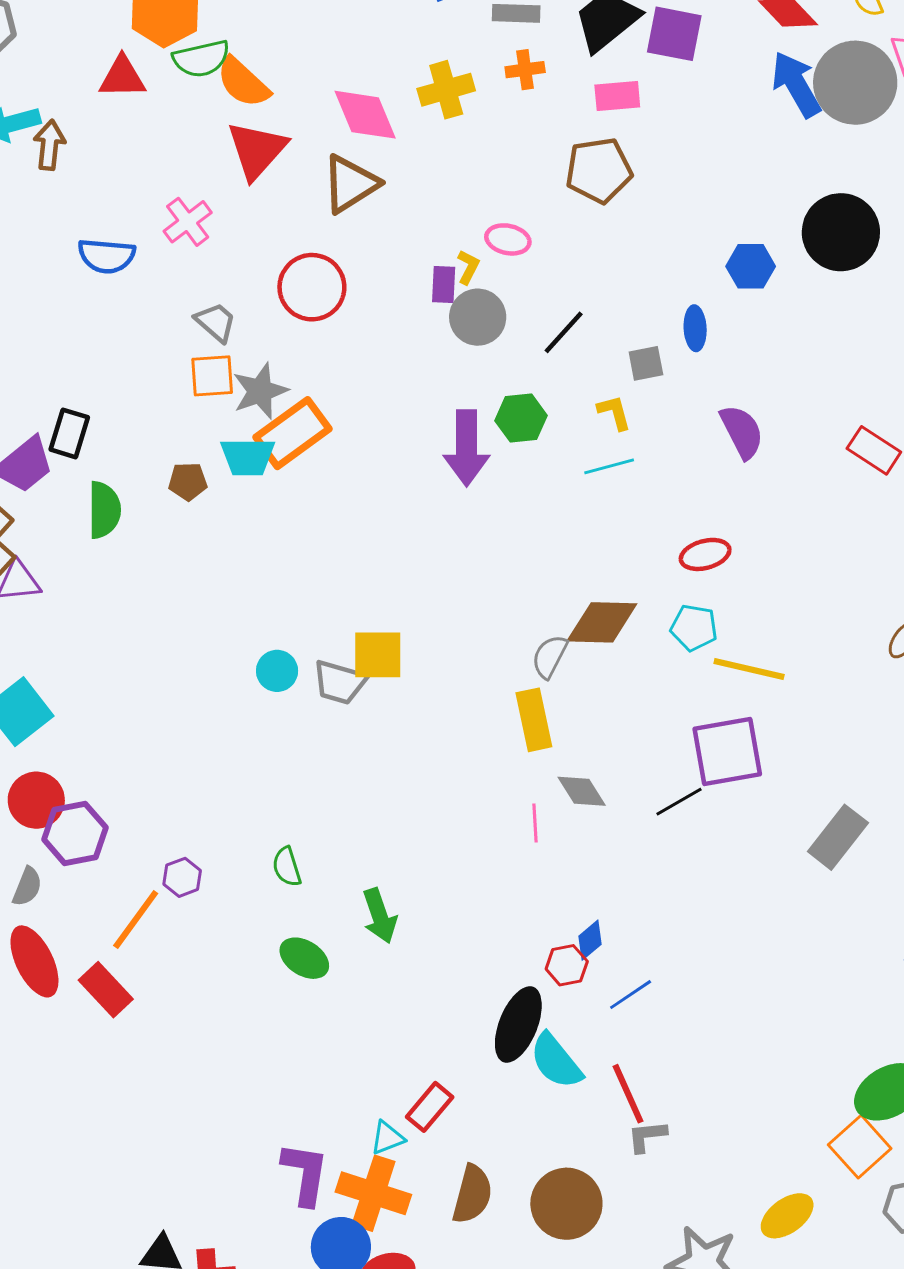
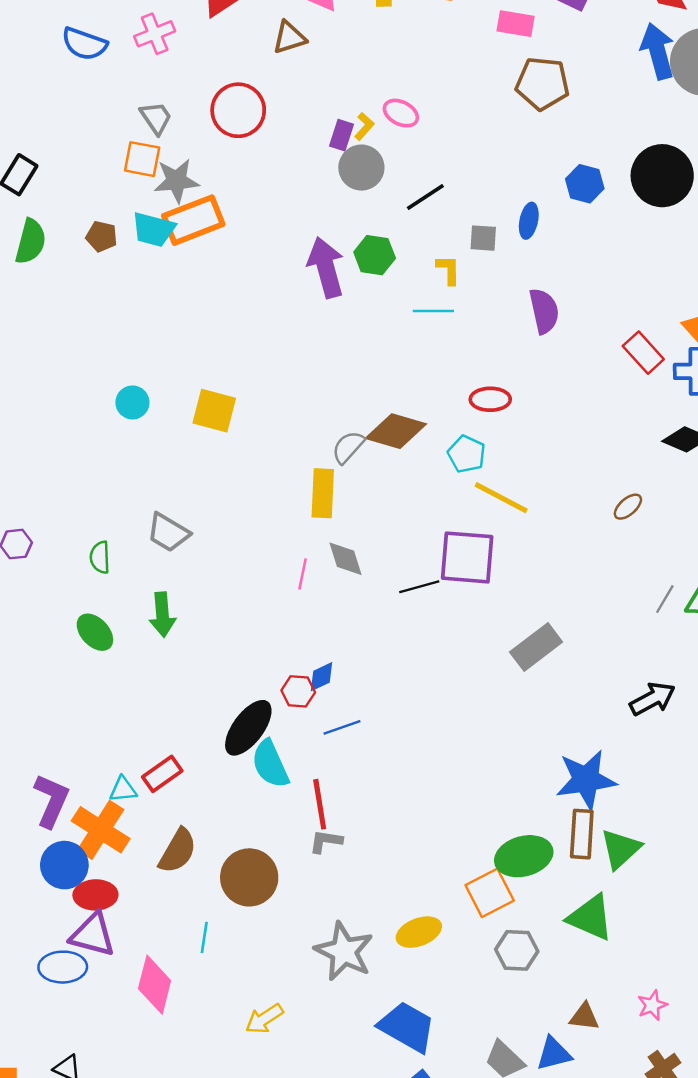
brown pentagon: (599, 170) -> (542, 83), moved
brown triangle: (350, 184) -> (289, 38), size x0.7
purple arrow: (467, 448) -> (326, 267), turned 150
gray trapezoid: (340, 682) -> (168, 532), moved

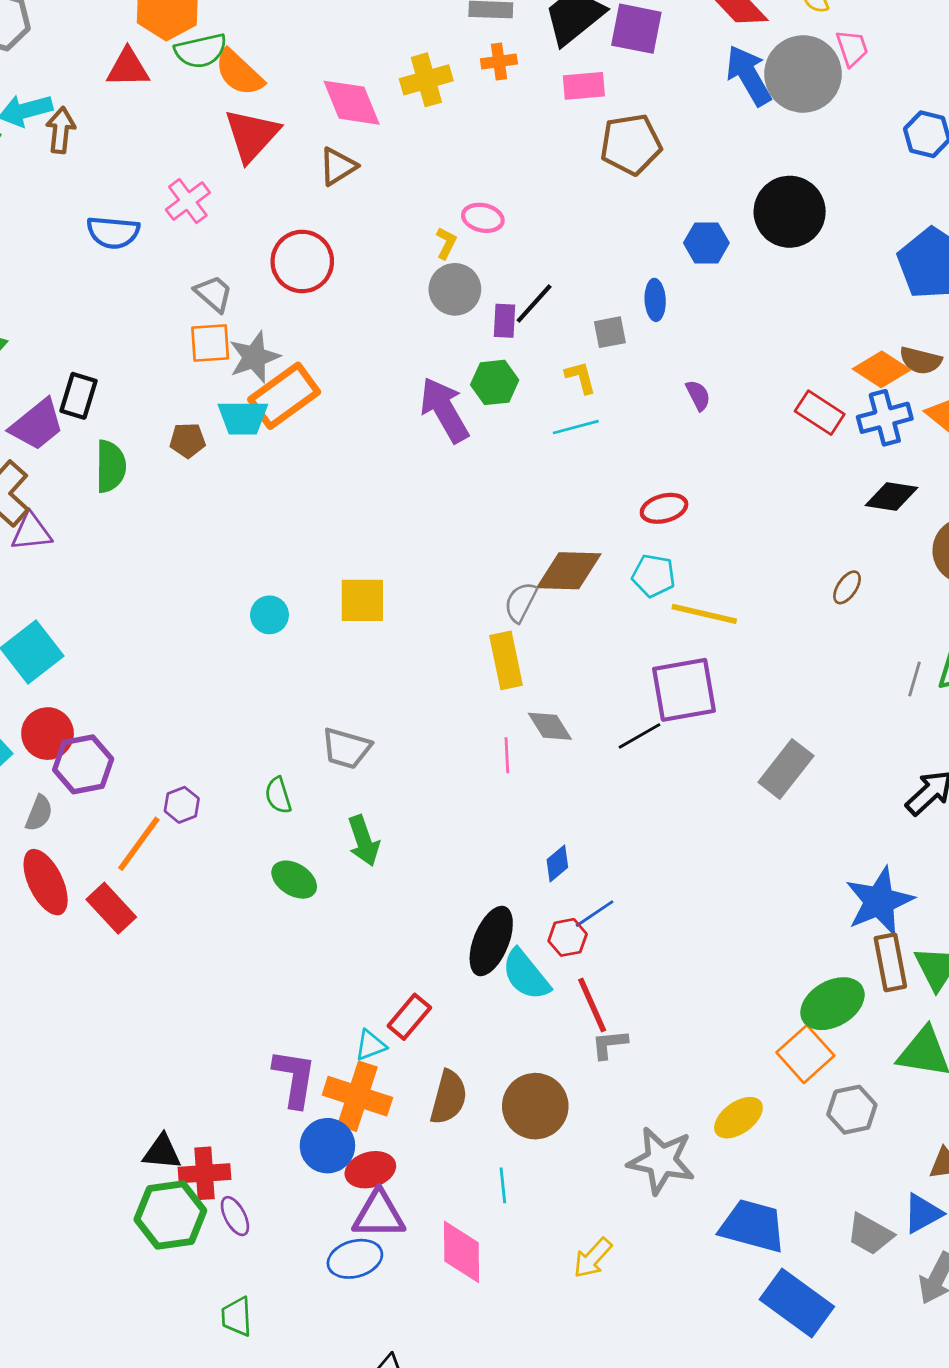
purple rectangle: (342, 135) -> (505, 321), moved
purple semicircle: (544, 311) -> (698, 395), size x0.6
red hexagon: (298, 691) -> (568, 937), moved

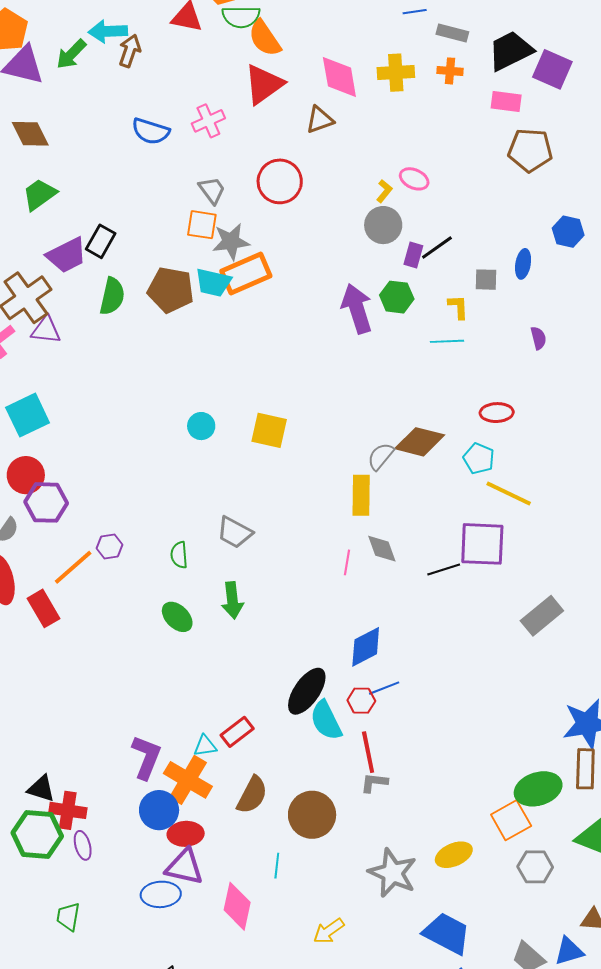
brown pentagon: (188, 440) -> (171, 290), size x1.8
blue diamond: (557, 864) -> (366, 647), size x1.6

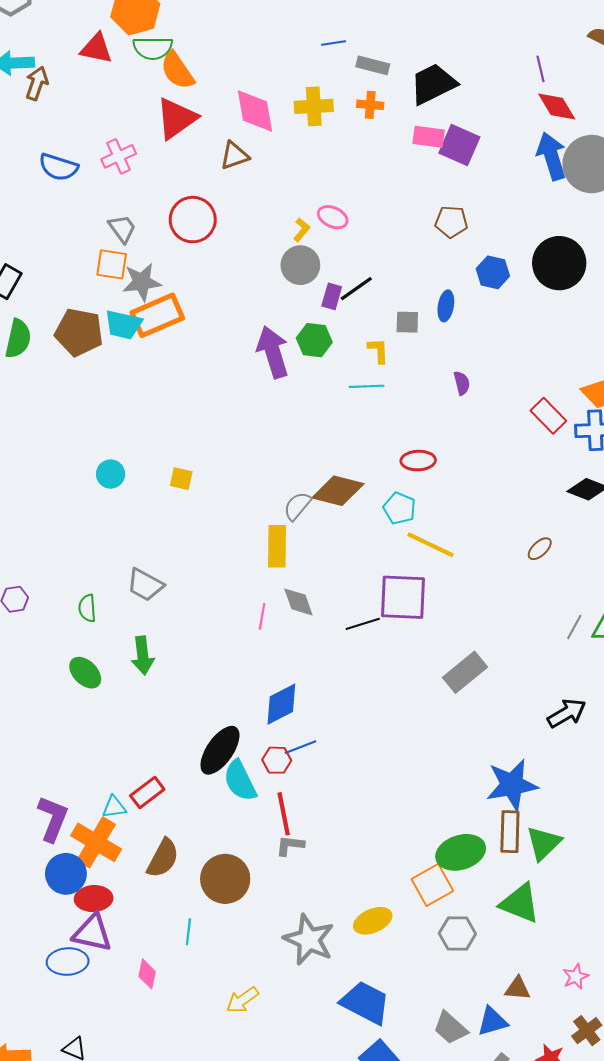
purple square: (552, 69) -> (459, 145), moved
brown pentagon: (530, 150) -> (451, 222), moved, size x0.7
yellow square: (269, 430) -> (181, 479), size x0.6
pink diamond: (237, 906) -> (147, 974), size x0.6

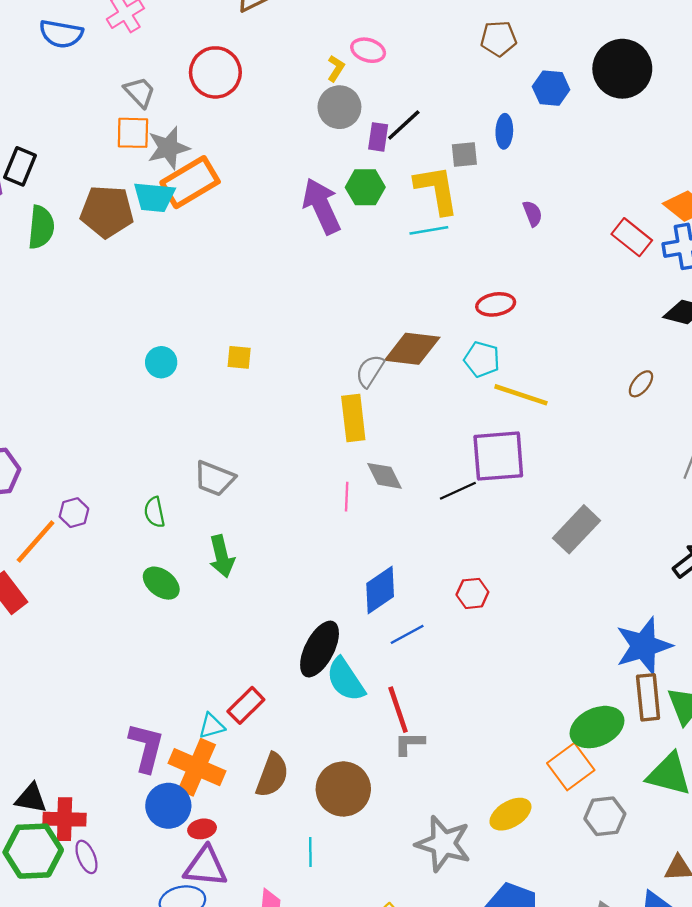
yellow L-shape: (378, 351) -> (437, 190), size x1.8
red hexagon: (277, 760) -> (472, 593), moved
red ellipse: (94, 899) -> (202, 829), size x0.7

